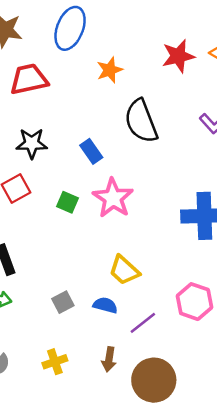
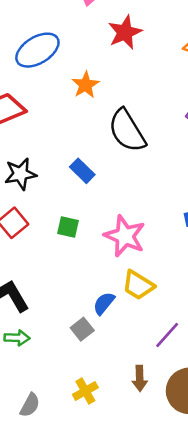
blue ellipse: (70, 28) -> (37, 50), turned 48
red star: (178, 56) -> (125, 32), moved
pink star: (113, 198) -> (125, 236), moved
blue semicircle: (105, 305) -> (104, 303), moved, turned -55

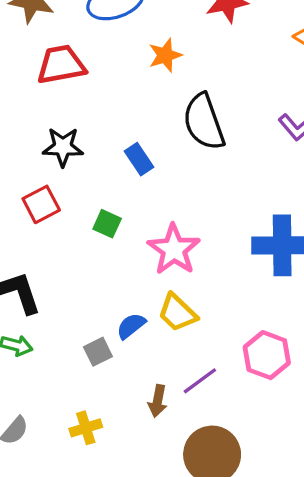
brown arrow: (140, 378) -> (158, 401), moved

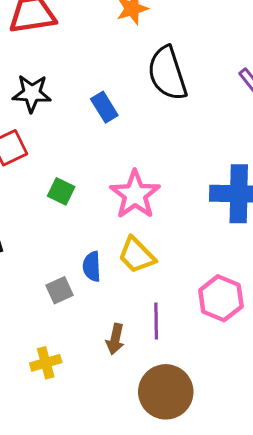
green square: (107, 224) -> (61, 191), moved
blue semicircle: (131, 326) -> (92, 266), turned -56
purple line: (200, 381) -> (156, 321), turned -56

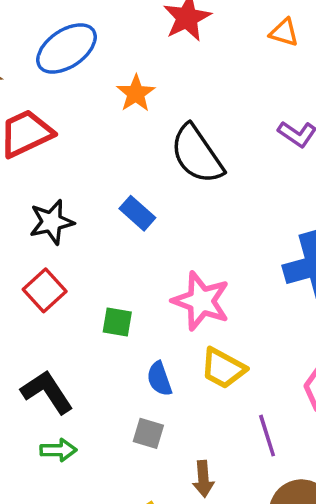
blue semicircle: (92, 266) -> (159, 379), moved
gray square: (59, 290) -> (148, 433), turned -32
brown arrow: (115, 339) -> (203, 479), moved

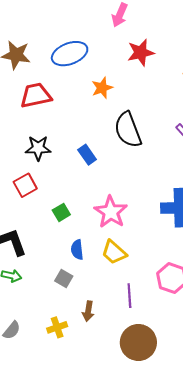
green square: (117, 322) -> (61, 212), turned 36

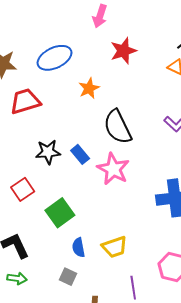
black star: (38, 148) -> (48, 152), moved
green square: (61, 212) -> (60, 213), size x1.6
pink star: (111, 212) -> (113, 169), moved
yellow trapezoid: (114, 252) -> (114, 247), turned -56

